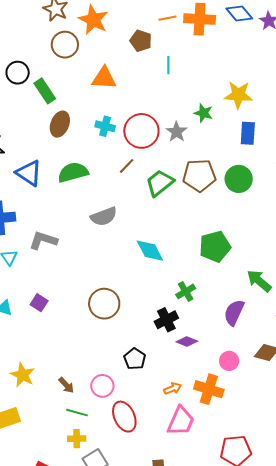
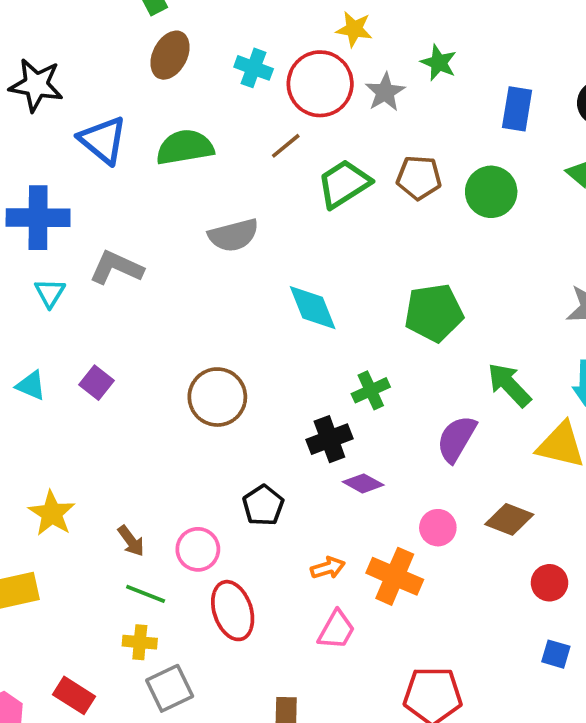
yellow star: (238, 95) -> (354, 29), moved, size x0.7
brown pentagon: (199, 175) -> (419, 178), size x0.7
pink trapezoid: (181, 421) -> (336, 630), size x0.7

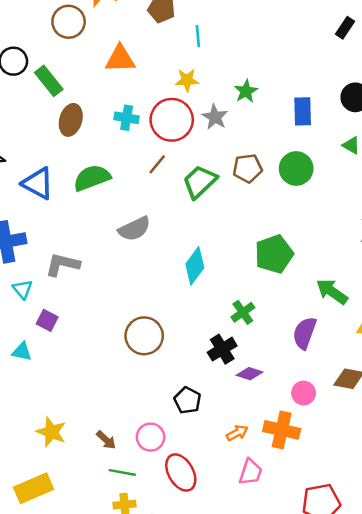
green star: (439, 63) -> (246, 91), turned 30
cyan diamond: (313, 308) -> (195, 266), turned 69
purple square: (97, 383) -> (47, 320), moved

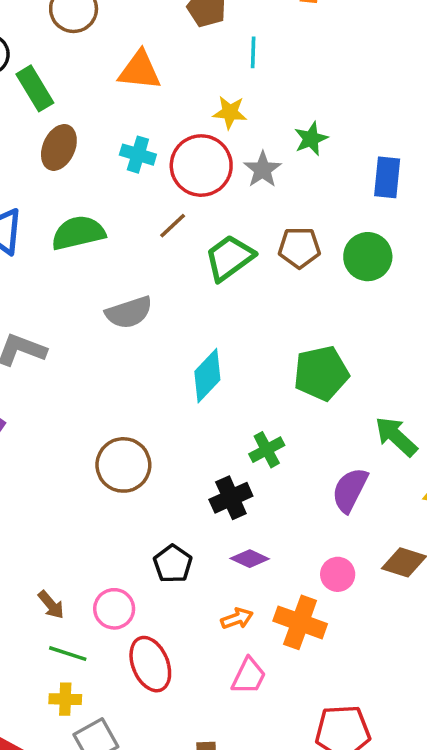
purple diamond: (250, 374) -> (250, 559), moved

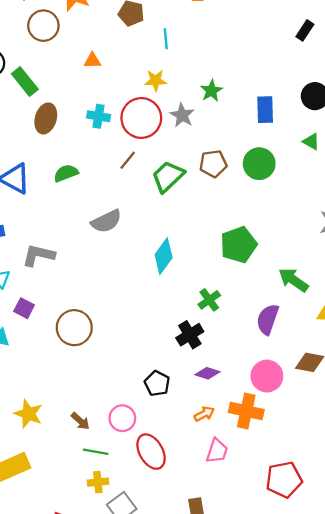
orange triangle: (140, 70) -> (92, 61), size x0.6
green semicircle: (78, 233) -> (66, 173), size x0.7
brown circle: (123, 465) -> (74, 328), moved
pink circle: (338, 574) -> (267, 376), size x1.4

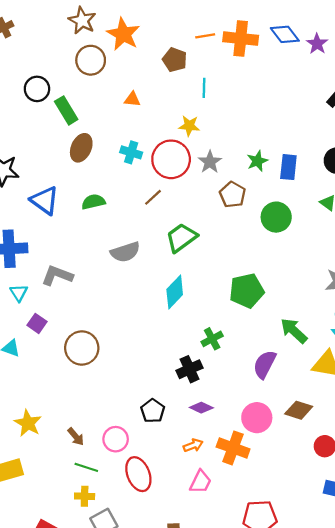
green star: (211, 91) -> (257, 161), moved
brown pentagon: (213, 164) -> (233, 195), moved, turned 30
green trapezoid: (168, 176) -> (181, 238), moved

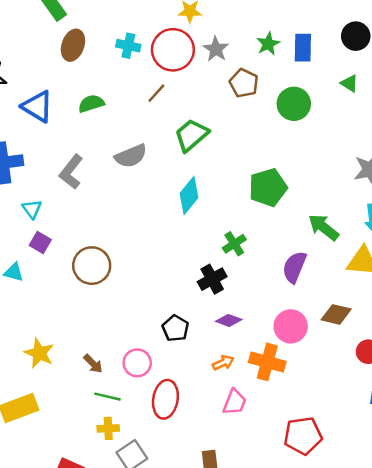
gray L-shape: (57, 275) -> (71, 172), moved, turned -68
cyan triangle: (19, 293) -> (32, 209), moved
red ellipse: (138, 474) -> (165, 399), turned 36

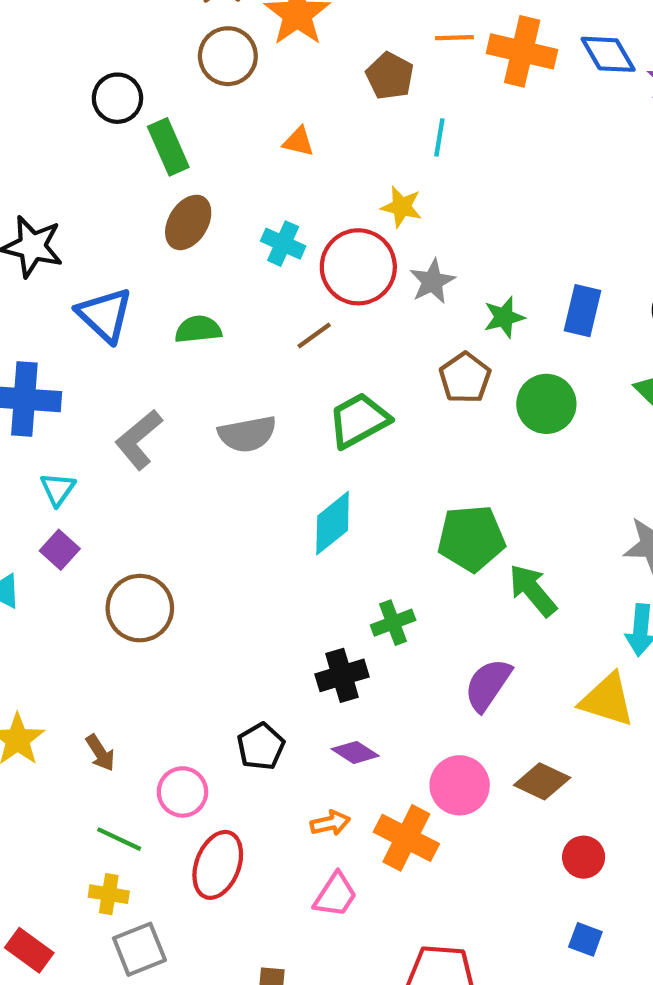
green star: (268, 44) -> (504, 317), moved
brown pentagon: (244, 83) -> (465, 378), moved
green arrow: (324, 227) -> (533, 590), moved
brown arrow: (93, 364) -> (100, 753), moved

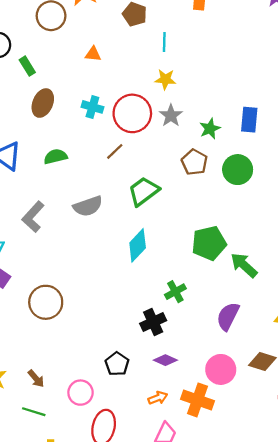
green rectangle: (168, 147) -> (27, 66), size x0.7
yellow star: (402, 207) -> (165, 79), moved
green line: (119, 839) -> (34, 412), moved

